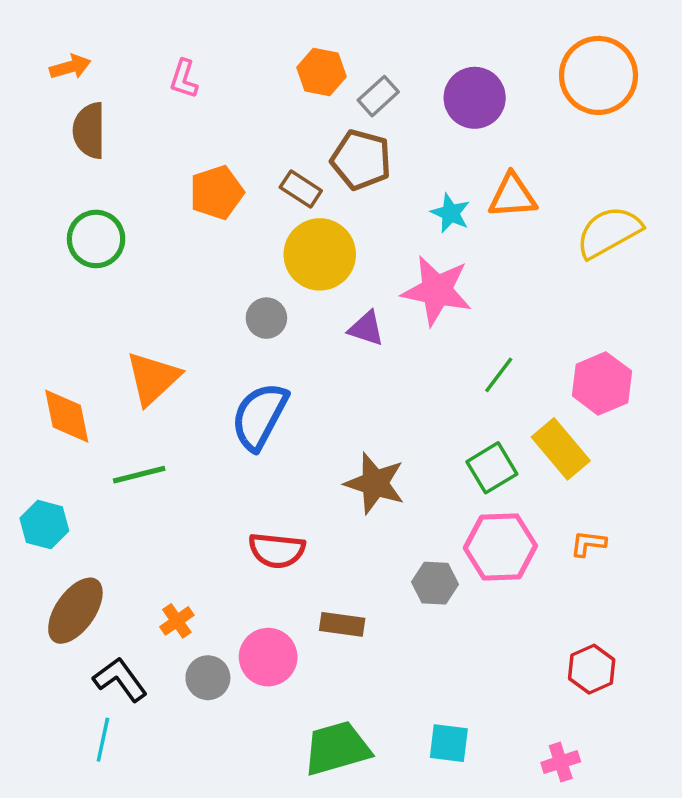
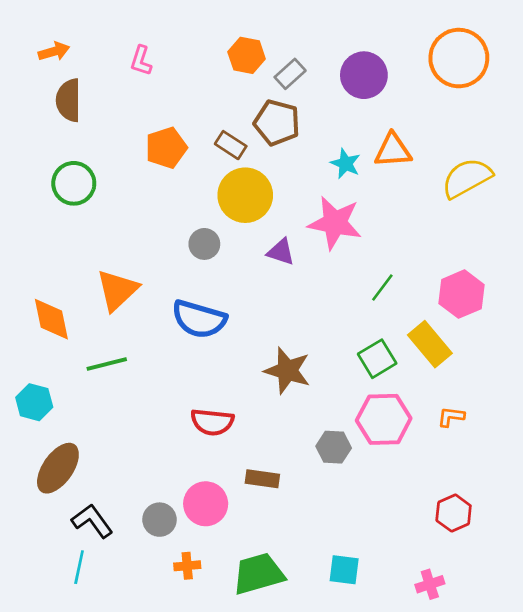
blue semicircle: (260, 416) -> (199, 319), turned -102
orange cross: (177, 621) -> (187, 566), moved, turned 30

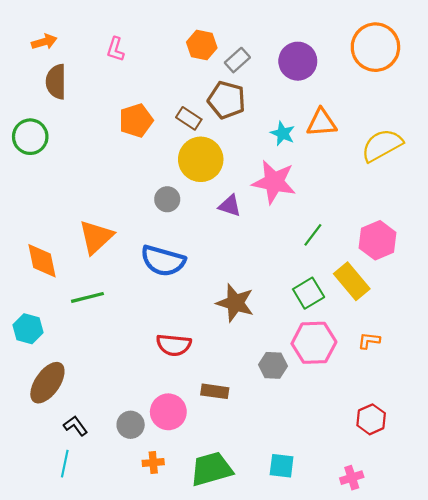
green circle: (74, 183) -> (30, 137), moved
black L-shape: (92, 521) -> (76, 426), size x0.7

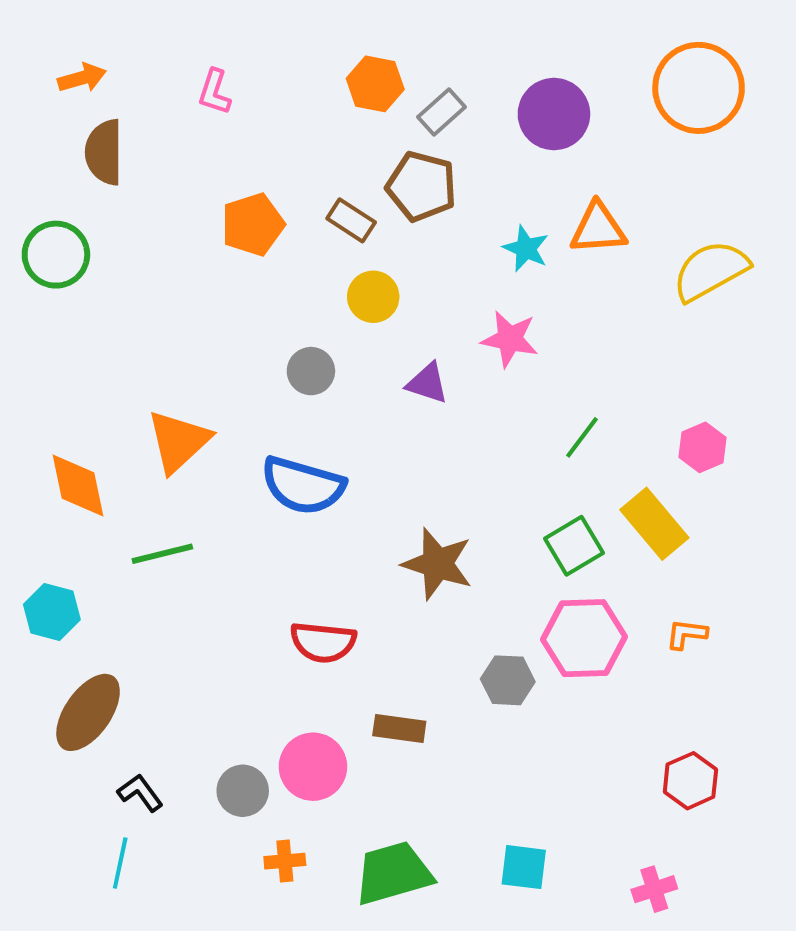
yellow circle: (201, 159) -> (373, 297), size x0.6
pink star: (274, 182) -> (510, 339), size x0.7
pink hexagon: (378, 240) -> (703, 447), size x0.7

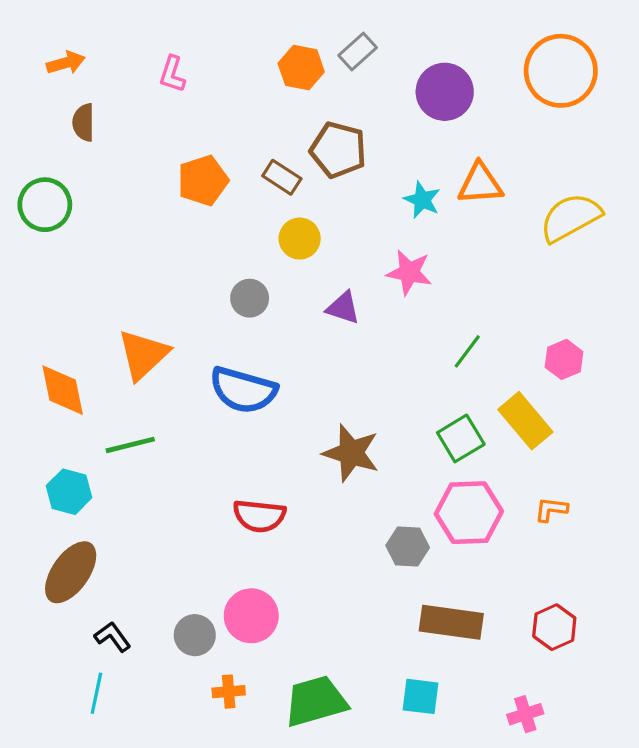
gray rectangle: (441, 112) -> (358, 51), moved
brown semicircle: (104, 152) -> (84, 122), size x0.7
cyan hexagon: (52, 612) -> (69, 492), moved
brown rectangle: (399, 729) -> (451, 622), moved, size x1.5

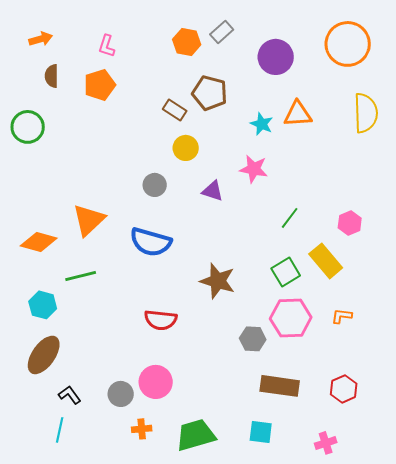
orange pentagon: (203, 180) -> (100, 85), moved
yellow semicircle: (570, 218) -> (366, 113), moved, turned 117
orange diamond: (63, 390) -> (39, 242), turned -63

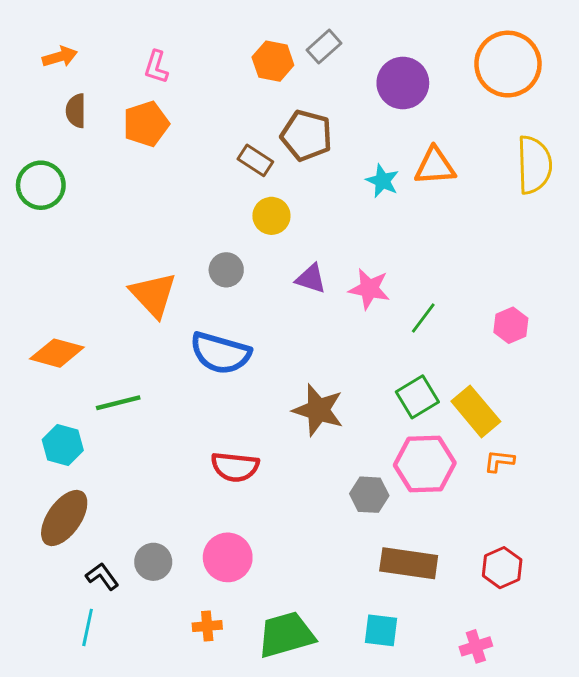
pink star: (254, 169) -> (369, 289), moved
orange triangle: (89, 220) -> (153, 295), moved, turned -30
yellow rectangle: (326, 261) -> (476, 411), moved
gray circle: (121, 394) -> (153, 562), moved

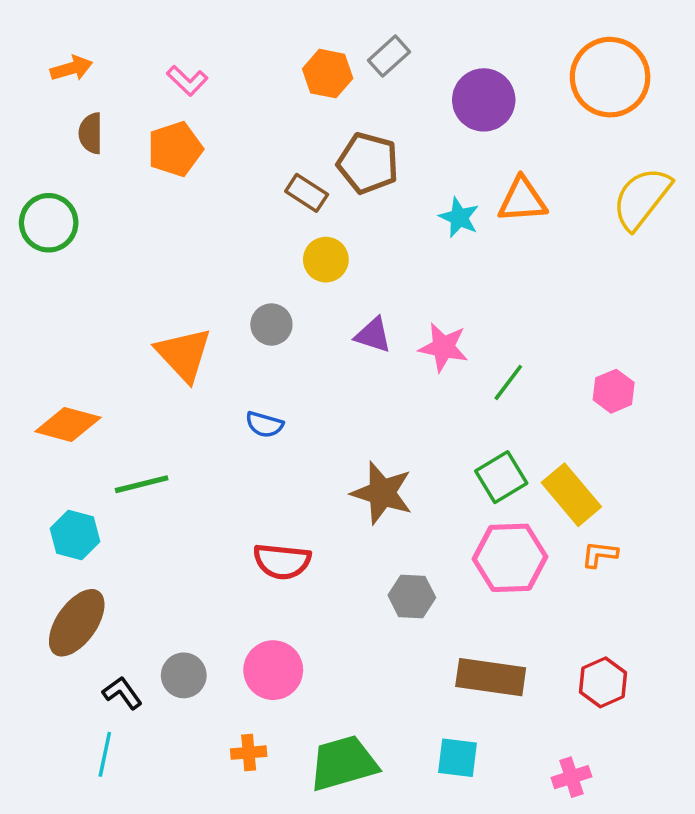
pink L-shape: (156, 67) -> (187, 81), turned -64
yellow semicircle: (534, 165) -> (642, 198), turned -140
blue semicircle: (220, 353) -> (264, 424), size x0.5
gray hexagon: (369, 495) -> (412, 596), moved

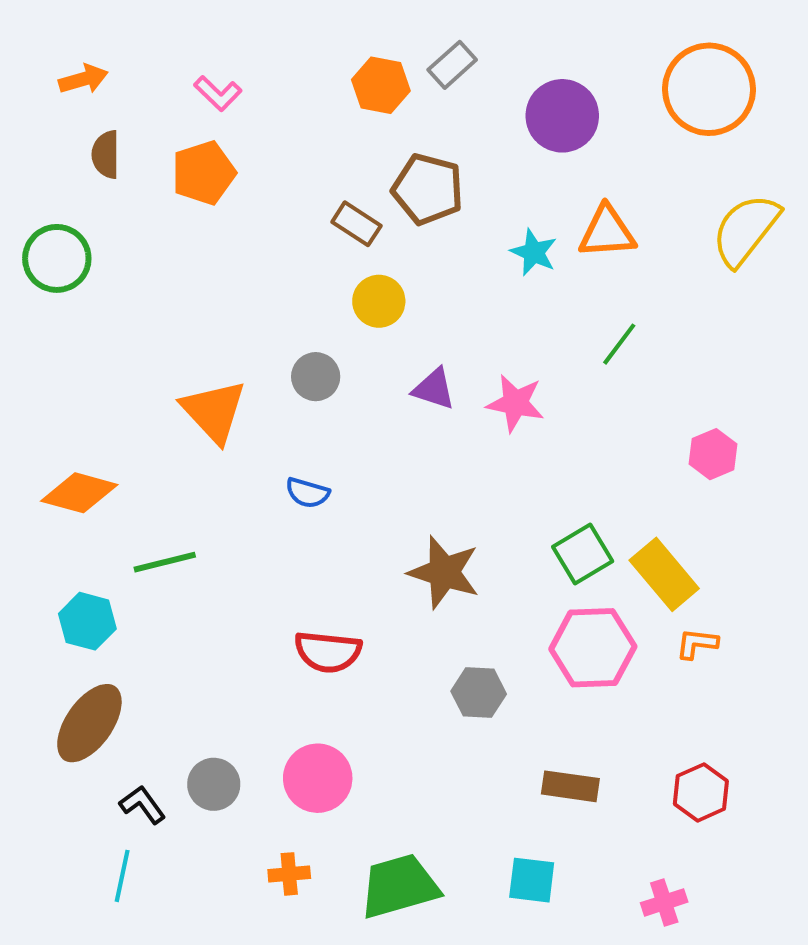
green line: (508, 382) -> (619, 344), moved
brown rectangle: (491, 677) -> (570, 786), size x0.7

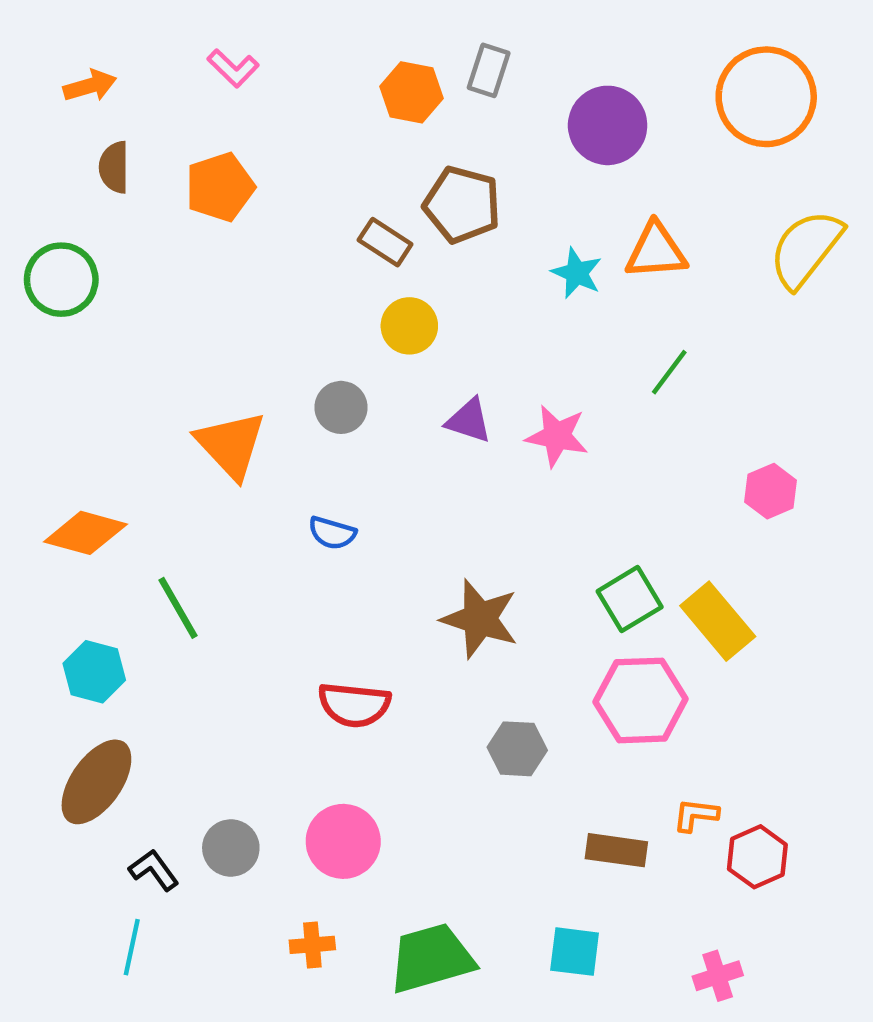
gray rectangle: (452, 65) -> (489, 70), turned -30
pink L-shape: (218, 93) -> (233, 68), moved
green line: (165, 562) -> (178, 608), turned 74
orange L-shape: (697, 644) -> (696, 815), moved

